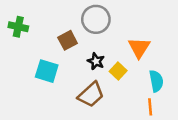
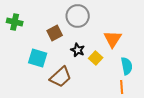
brown trapezoid: (91, 95) -> (61, 77), moved

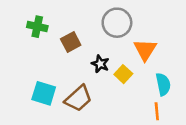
gray circle: (78, 16) -> (117, 23), moved
green cross: (15, 22) -> (37, 27), moved
cyan square: (38, 58) -> (44, 93), moved

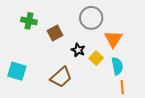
cyan semicircle: (163, 84) -> (117, 66), moved
cyan square: (44, 93) -> (17, 71), moved

